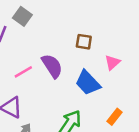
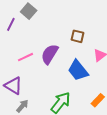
purple semicircle: (52, 66) -> (50, 54), turned -120

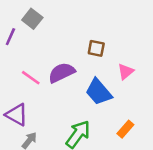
purple semicircle: (50, 54) -> (62, 73), turned 35
pink line: (26, 57) -> (31, 78), turned 63

